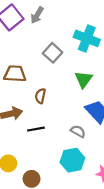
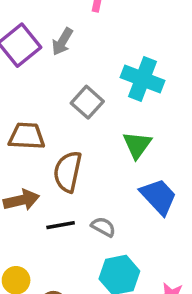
brown semicircle: (40, 96) -> (68, 172), size x1.6
gray semicircle: (78, 131) -> (103, 227), moved

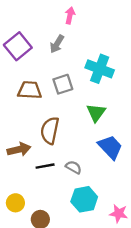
gray arrow: (62, 42) -> (57, 44), moved
gray square: (87, 102) -> (63, 84), turned 30
brown trapezoid: (27, 136) -> (30, 90), moved

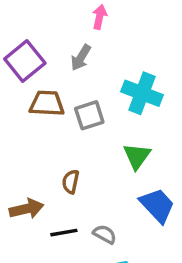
brown trapezoid: (30, 90) -> (47, 103), moved
brown semicircle: (50, 130) -> (71, 182), size x0.6

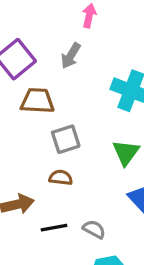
gray square: (89, 115) -> (66, 139), moved
brown semicircle: (71, 182) -> (61, 178), turned 85

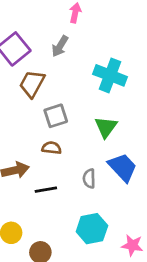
brown trapezoid: (37, 101) -> (32, 84), turned -64
gray semicircle: (94, 229) -> (89, 178), moved, turned -120

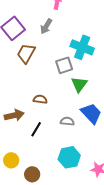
gray square: (56, 116) -> (64, 65), moved
gray semicircle: (89, 178) -> (67, 121), turned 96
black line: (46, 190) -> (36, 129), turned -49

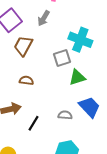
green triangle: (79, 84) -> (77, 77), turned 36
brown semicircle: (40, 99) -> (26, 80), moved

